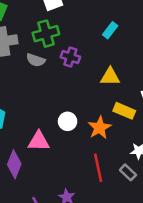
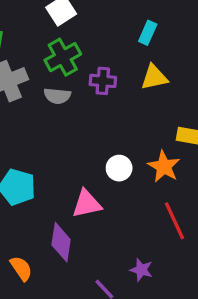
yellow triangle: (110, 77) -> (154, 77), moved

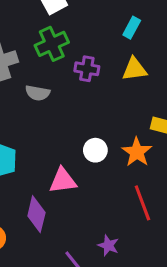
gray semicircle: (57, 96) -> (38, 93), moved

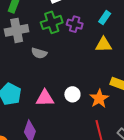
purple cross: (87, 69) -> (75, 24), moved
pink triangle: (63, 181) -> (45, 98), moved

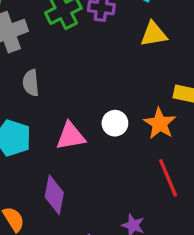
gray semicircle: (39, 53) -> (31, 83), moved, turned 77

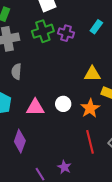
yellow triangle: (154, 34) -> (92, 74), moved

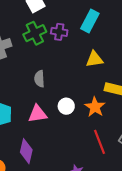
cyan rectangle: (96, 27) -> (90, 21), size x1.5
gray semicircle: (16, 72) -> (39, 79), moved
yellow triangle: (92, 74) -> (94, 59), moved

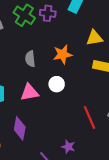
green cross: (35, 33) -> (24, 15), turned -30
yellow triangle: (94, 59) -> (94, 38), moved
orange star: (95, 107) -> (63, 54), moved, turned 30

